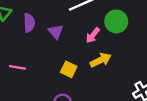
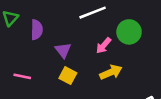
purple triangle: (56, 32) -> (63, 50), moved
yellow square: (69, 69) -> (68, 76), moved

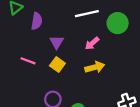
green circle: (129, 32) -> (118, 23), moved
pink line: (22, 76) -> (28, 61), moved

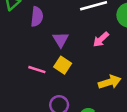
pink line: (28, 61) -> (37, 70), moved
yellow arrow: (95, 67) -> (110, 82), moved

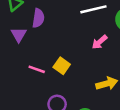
purple triangle: (61, 40) -> (19, 35), moved

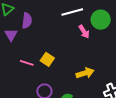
pink arrow: (100, 42) -> (84, 32), moved, turned -80

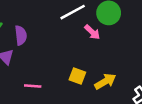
yellow square: (47, 59) -> (77, 76), moved

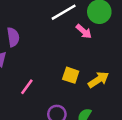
pink line: (33, 86) -> (27, 87), turned -56

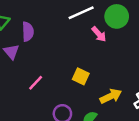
yellow arrow: (98, 80) -> (111, 96), moved

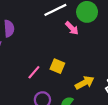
pink line: (36, 83) -> (34, 72), moved

